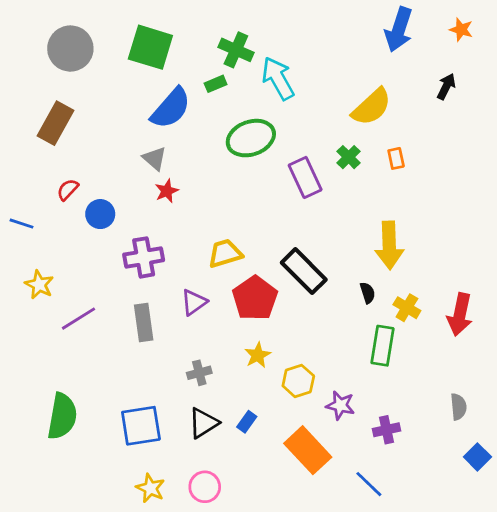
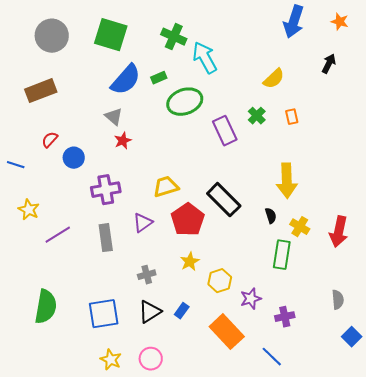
green rectangle: (216, 84) -> (159, 78), moved
yellow semicircle: (372, 107) -> (274, 79), size x0.7
brown rectangle: (55, 123) -> (41, 91), turned 40
purple star: (340, 405) -> (251, 299), turned -30

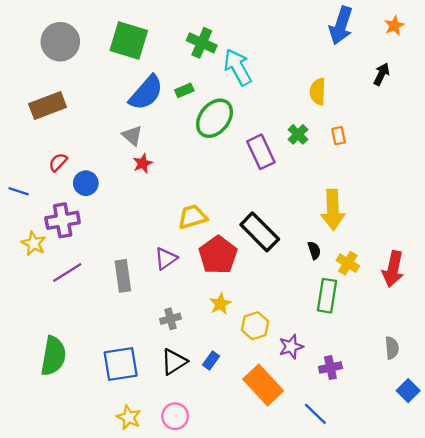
orange star: (340, 22) -> (394, 25), turned 30
yellow semicircle: (274, 79) -> (318, 92), turned 135
green ellipse: (185, 102) -> (215, 118), turned -32
purple cross: (106, 190) -> (63, 220), moved

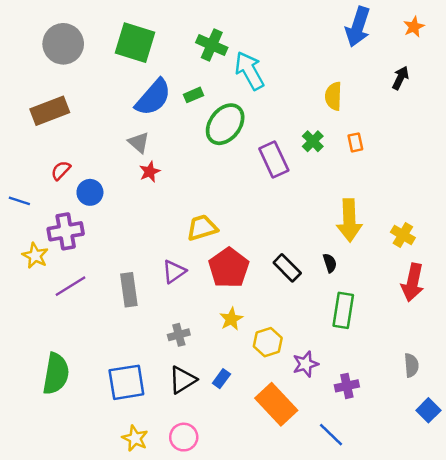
black rectangle: (260, 232) -> (287, 268), moved, size x0.7
yellow cross: (348, 263) -> (403, 235), moved

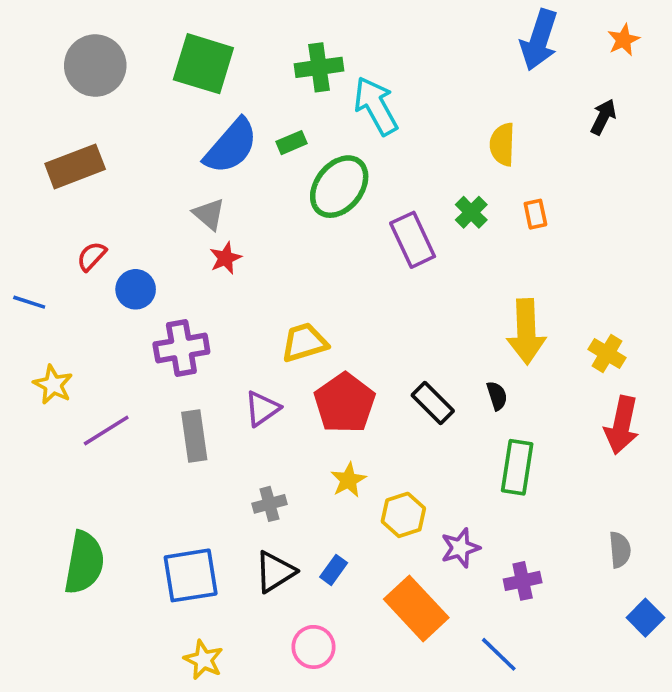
green cross: (212, 45) -> (319, 67), turned -32
purple cross: (66, 231) -> (181, 348), moved
pink circle: (184, 437) -> (313, 647), moved

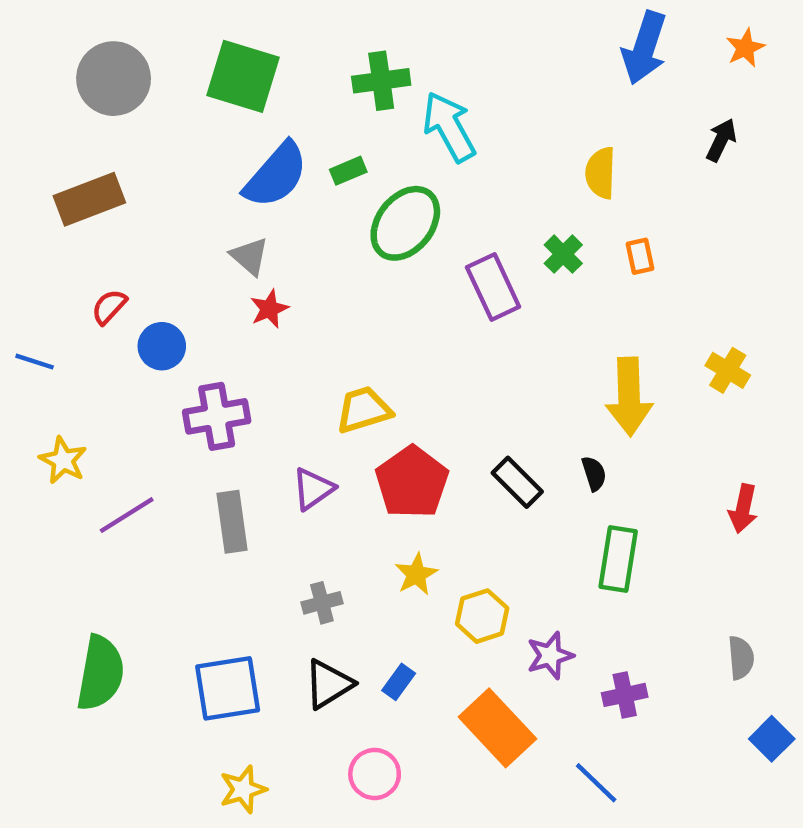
yellow cross: (607, 354) -> (728, 370), moved
red arrow: (622, 425) -> (743, 509), size x0.7
yellow star: (203, 660) -> (243, 789), turned 30

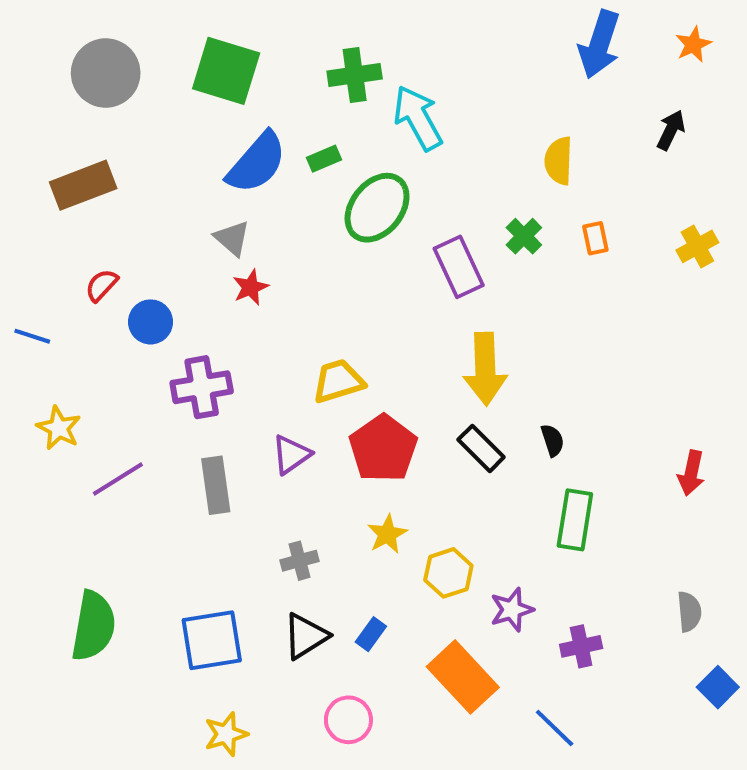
yellow cross: (728, 370) -> (697, 246), moved, turned 30
yellow arrow: (629, 397) -> (485, 369), moved

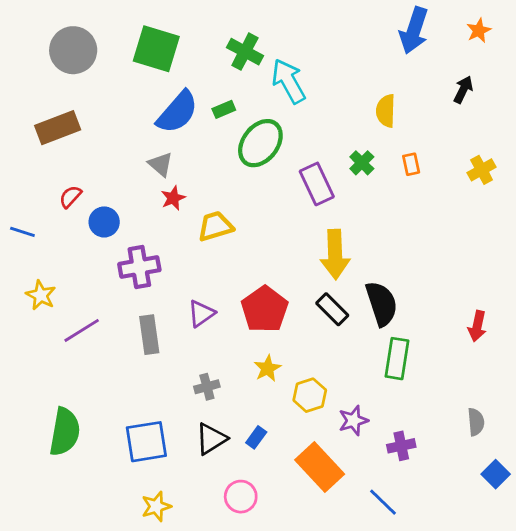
green cross: (355, 75) -> (245, 52), turned 36
yellow trapezoid: (338, 381) -> (215, 226), moved
black semicircle: (553, 440) -> (382, 304), size x2.0

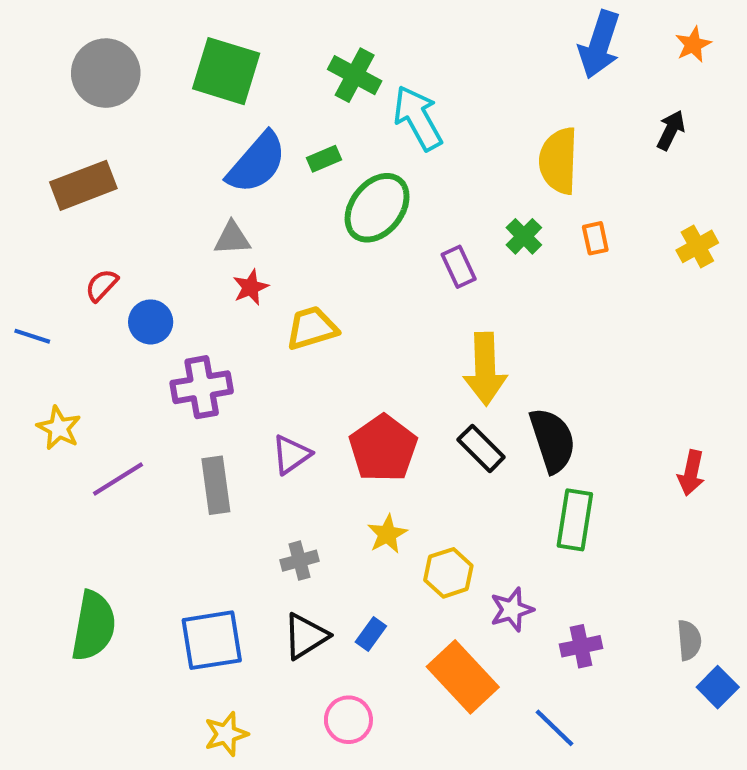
yellow semicircle: (386, 111) -> (559, 161), size x1.4
gray triangle: (160, 164) -> (232, 238), turned -44
purple rectangle: (317, 184) -> (459, 267), size x0.7
gray semicircle: (476, 422) -> (689, 640), moved

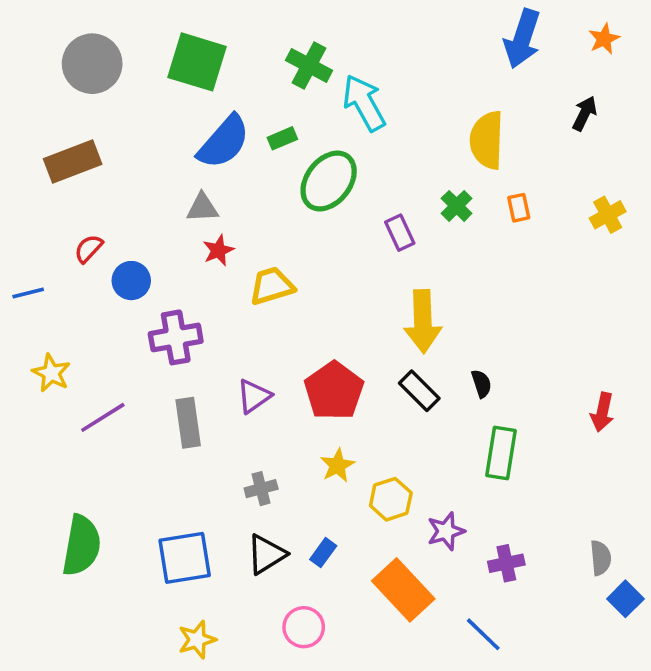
blue line: (32, 336) -> (28, 293), turned -32
black semicircle: (552, 440) -> (481, 384), size x0.5

